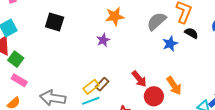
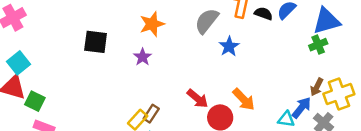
black square: (55, 22) -> (96, 42), moved
black semicircle: (191, 33) -> (263, 14), moved

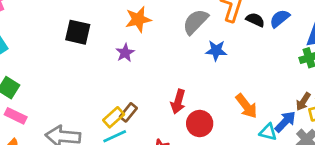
blue star: (229, 46) -> (216, 51), turned 30
red arrow: (198, 99) -> (178, 102), turned 60
orange arrow: (244, 99) -> (246, 106), moved

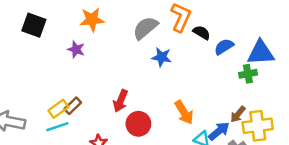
blue semicircle: (280, 19) -> (224, 47), moved
purple star: (125, 53) -> (76, 49), turned -30

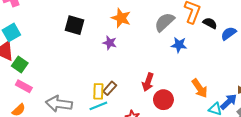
orange star: (92, 20) -> (121, 18), turned 30
yellow rectangle: (58, 109) -> (98, 91), turned -49

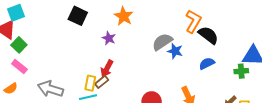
gray semicircle: (164, 22) -> (162, 42), moved
black semicircle: (210, 23) -> (208, 35), size x1.5
blue semicircle: (229, 33) -> (207, 63), moved
red arrow: (148, 82) -> (107, 69), moved

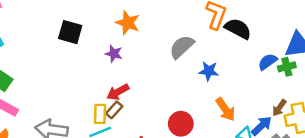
blue star: (175, 51) -> (209, 71), moved
blue semicircle: (207, 63) -> (268, 62), moved
red arrow: (107, 69) -> (118, 92), turned 42

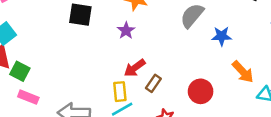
purple star: (114, 54) -> (126, 31), turned 30
brown rectangle: (114, 110) -> (153, 83), moved

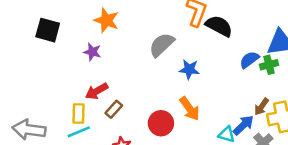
purple star: (126, 31) -> (92, 52), turned -30
orange arrow: (243, 72) -> (190, 109), moved

